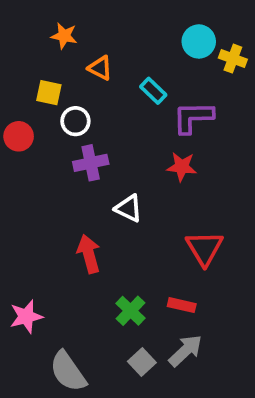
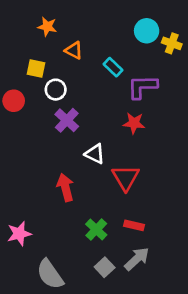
purple cross: (91, 163) -> (67, 120), turned -35
red triangle: (204, 248) -> (126, 178), moved

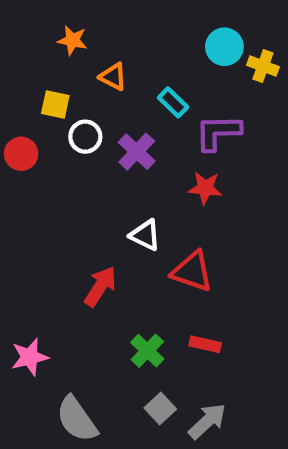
purple cross: (67, 120) -> (137, 152), moved
red triangle: (126, 178) -> (192, 271), turned -40
red arrow: (65, 187) -> (100, 286), turned 48
gray arrow: (137, 259) -> (207, 421), moved

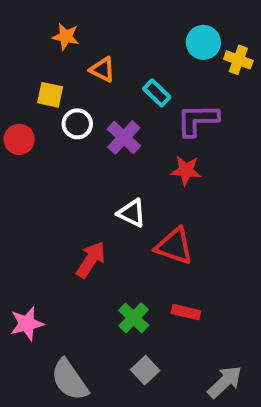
gray arrow: (207, 421) -> (225, 382), moved

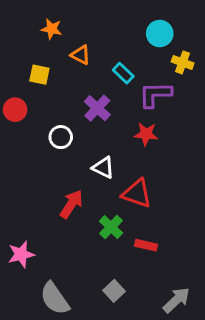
yellow cross: (238, 60) -> (183, 62), moved
white circle: (77, 124) -> (61, 137), moved
green cross: (134, 318) -> (111, 227), moved

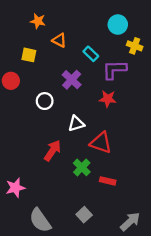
white triangle: (103, 168) -> (76, 124), turned -42

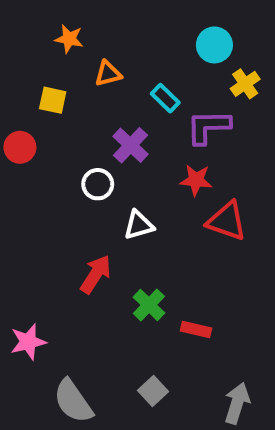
orange triangle: (59, 40) -> (108, 74), turned -42
yellow cross: (135, 46) -> (245, 84), turned 35
white circle: (45, 101) -> (98, 184), moved
red triangle: (101, 143) -> (227, 221), moved
gray arrow: (130, 221) -> (237, 403), turned -30

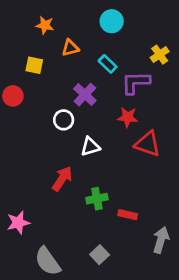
cyan circle: (214, 45) -> (112, 21), moved
green cross: (149, 305) -> (97, 199), turned 35
gray arrow: (237, 403) -> (161, 240), moved

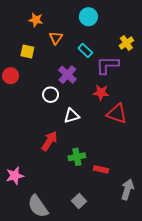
orange triangle: (70, 48) -> (56, 38), turned -40

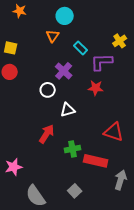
cyan circle: (88, 17) -> (65, 16), moved
orange star: (36, 20) -> (20, 11), moved
yellow square: (27, 51) -> (11, 48), moved
red triangle: (117, 114) -> (114, 132), moved
red rectangle: (101, 169) -> (96, 161), size x1.6

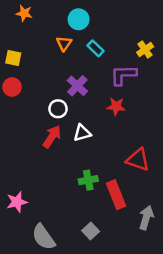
cyan rectangle: (81, 48) -> (95, 48), moved
red arrow: (47, 134) -> (52, 137), moved
red rectangle: (96, 161) -> (116, 195), turned 55

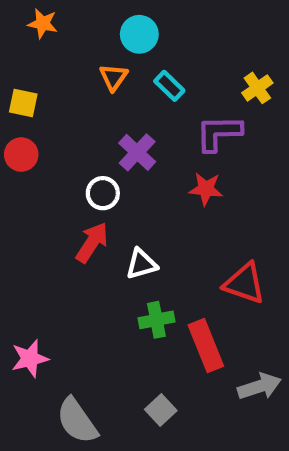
white triangle: (82, 133) -> (141, 264), moved
gray arrow: (146, 218) -> (260, 386), turned 55

